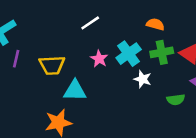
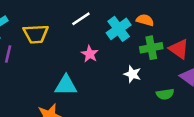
cyan cross: (129, 54) -> (119, 29), moved
yellow trapezoid: (52, 65) -> (36, 34), moved

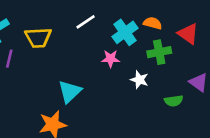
red triangle: (179, 49) -> (188, 34), moved
pink star: (90, 54) -> (111, 59), moved, turned -30
cyan triangle: (66, 85) -> (70, 92), turned -45

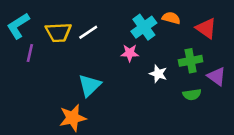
white line: (86, 22) -> (88, 32), moved
green cross: (159, 52) -> (191, 61), moved

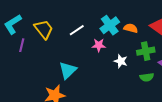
orange semicircle: (171, 18) -> (131, 28), moved
yellow trapezoid: (58, 32) -> (44, 29), turned -125
white line: (88, 32) -> (77, 30), moved

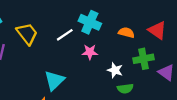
cyan cross: (110, 25) -> (90, 22), moved, turned -30
green semicircle: (147, 77) -> (125, 89), moved

